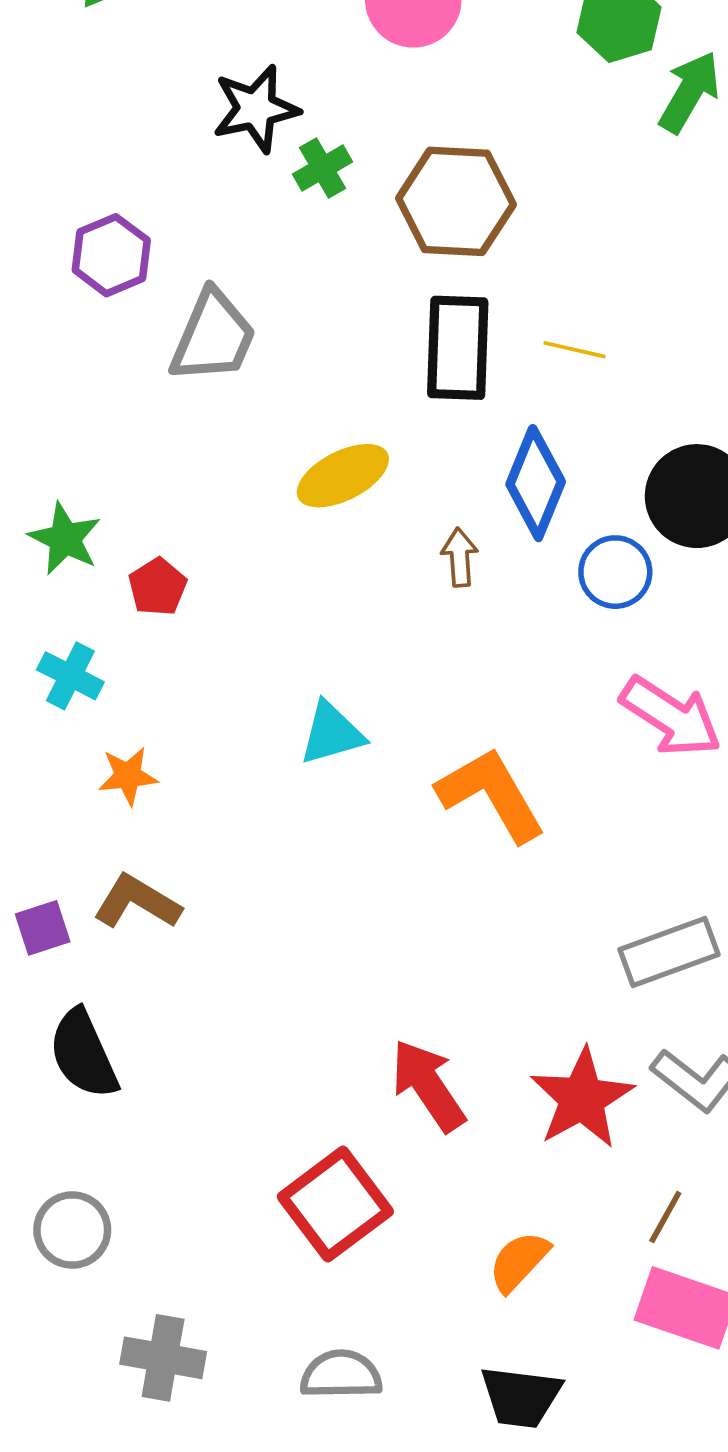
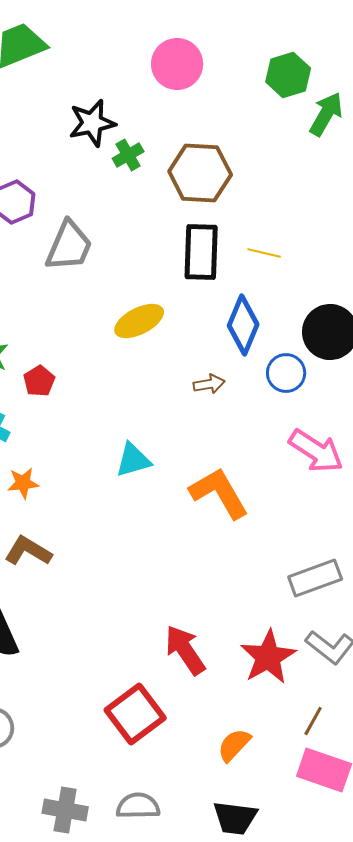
brown arrow: (460, 557) -> (209, 384), moved, turned 84
gray cross: (163, 1358) -> (65, 810), moved

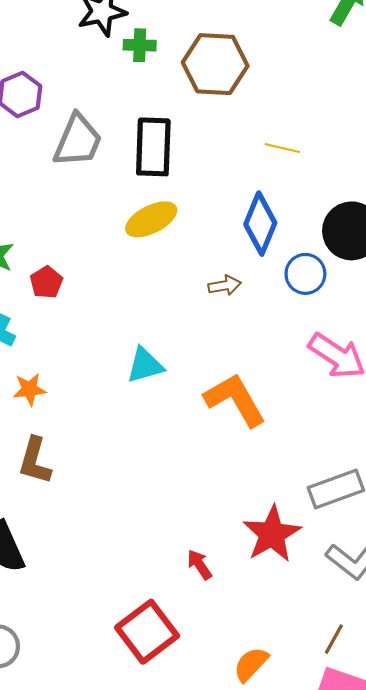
green cross: (128, 155) -> (140, 45), turned 32
black rectangle: (201, 252) -> (153, 147), moved
brown L-shape: (28, 551) -> (35, 461), turned -105
red arrow: (185, 650) -> (199, 565), size x0.6
red star: (268, 657) -> (272, 534), moved

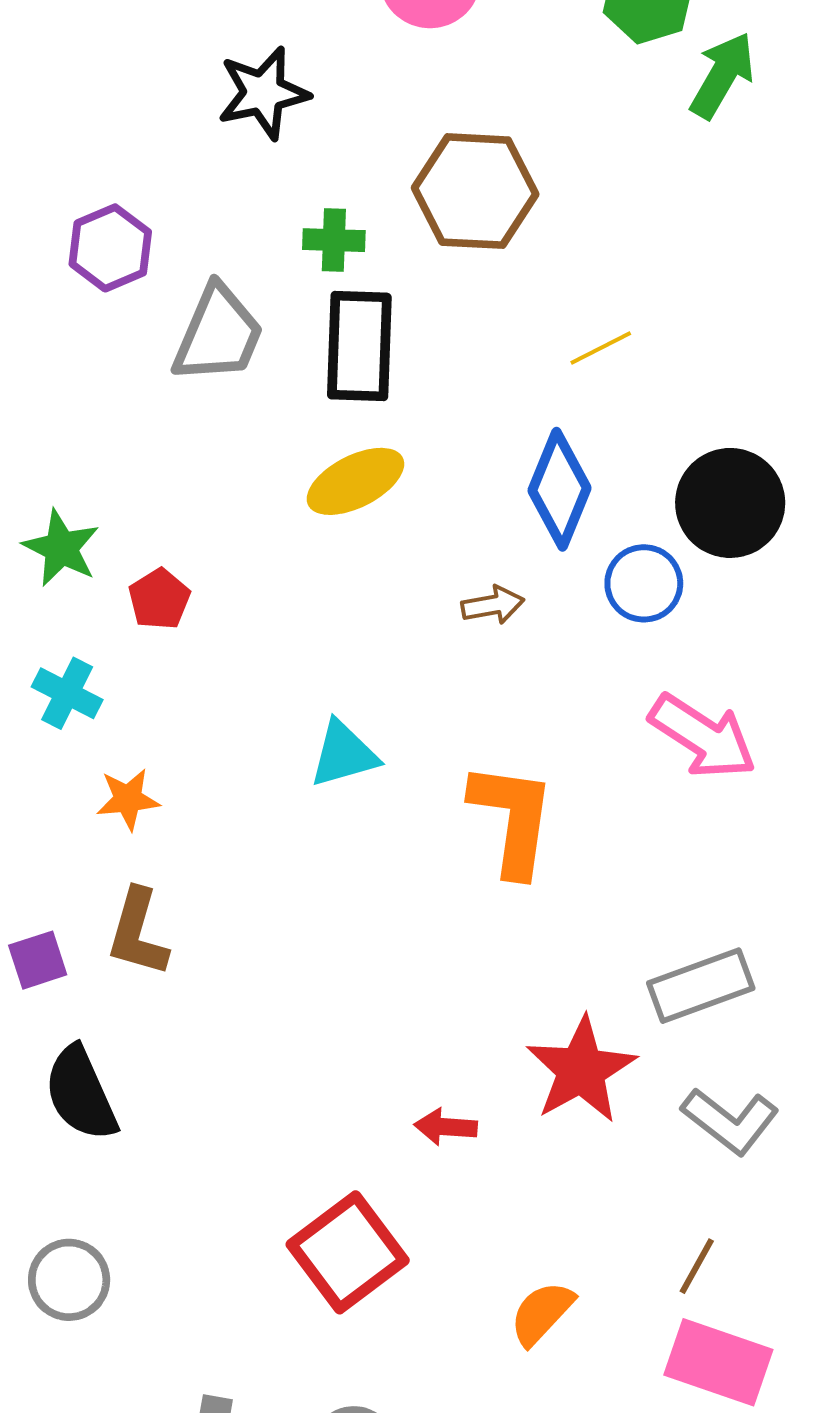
green cross: (140, 45) -> (334, 240), moved
yellow line: (282, 148) -> (601, 348), turned -40
orange L-shape: (235, 400) -> (512, 819), turned 38
red arrow: (199, 565) -> (446, 1127), turned -52

